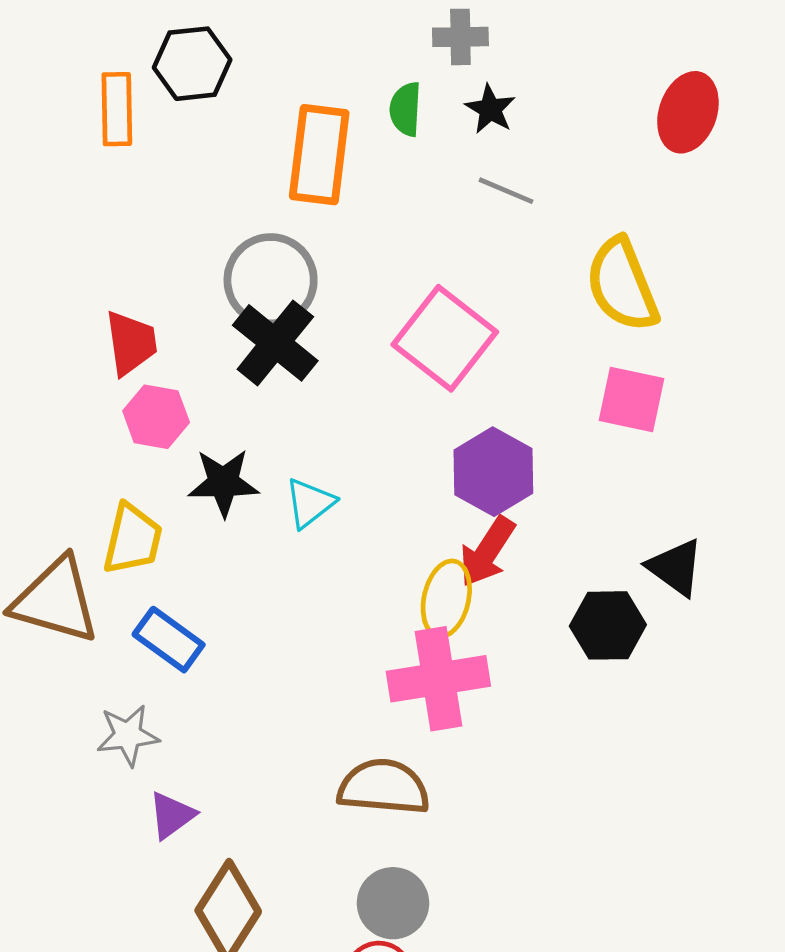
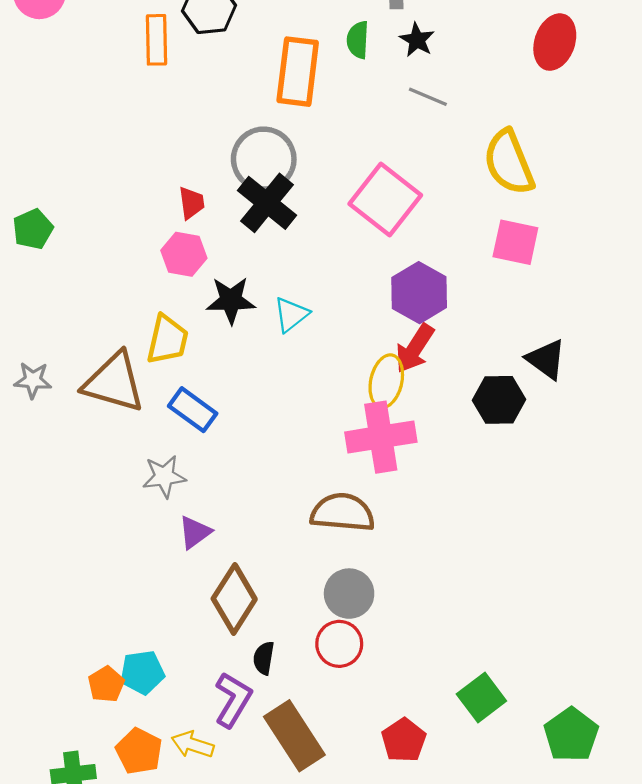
red trapezoid: (131, 343) -> (192, 203), moved, size x0.7

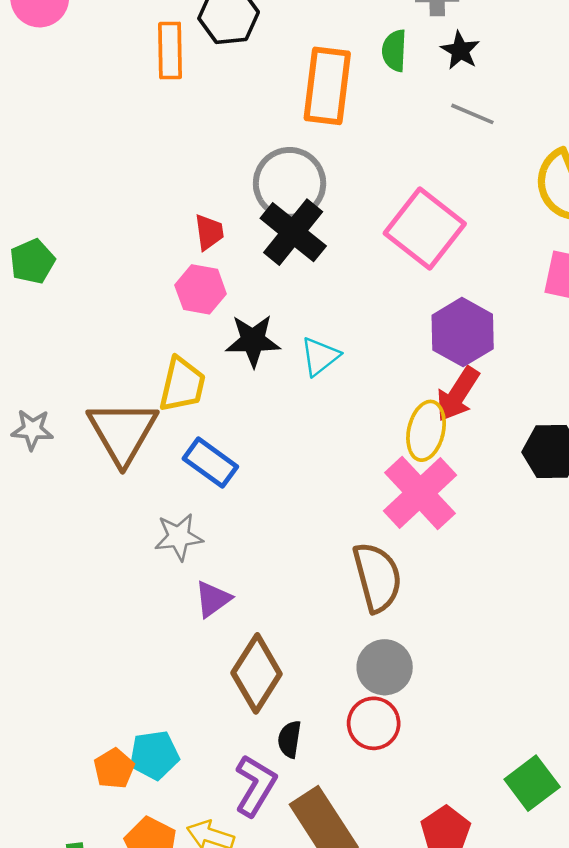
brown triangle: (114, 382) -> (123, 432), turned 44
pink cross: (381, 437) -> (420, 493), turned -34
brown semicircle: (343, 513) -> (377, 577), turned 70

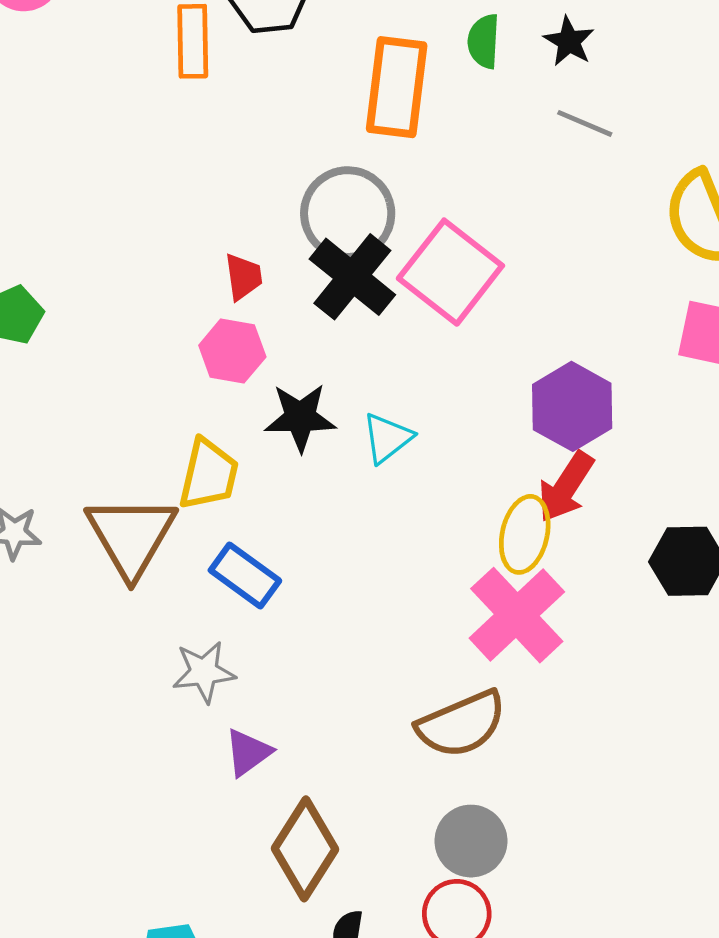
pink square: (425, 228) -> (450, 272), moved
brown semicircle: (377, 577) -> (461, 724), turned 82

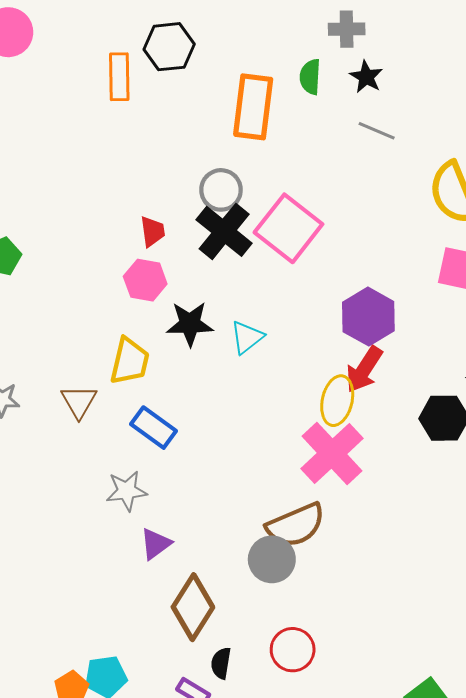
gray circle: (348, 214) -> (221, 190), size x0.7
brown triangle: (131, 536) -> (79, 402), size x0.6
gray circle: (471, 841) -> (272, 559), moved

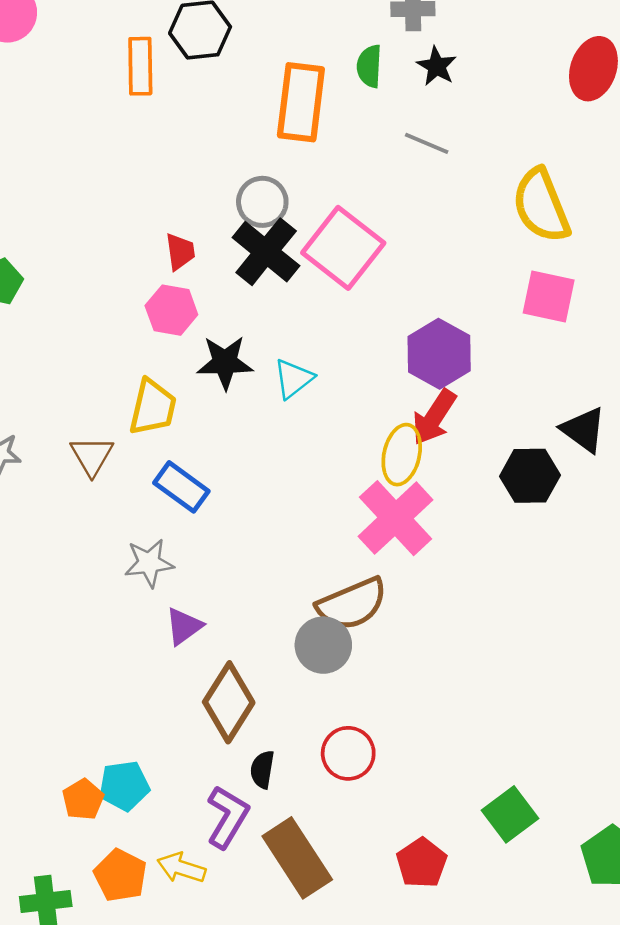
gray line: (377, 131) -> (427, 143), moved

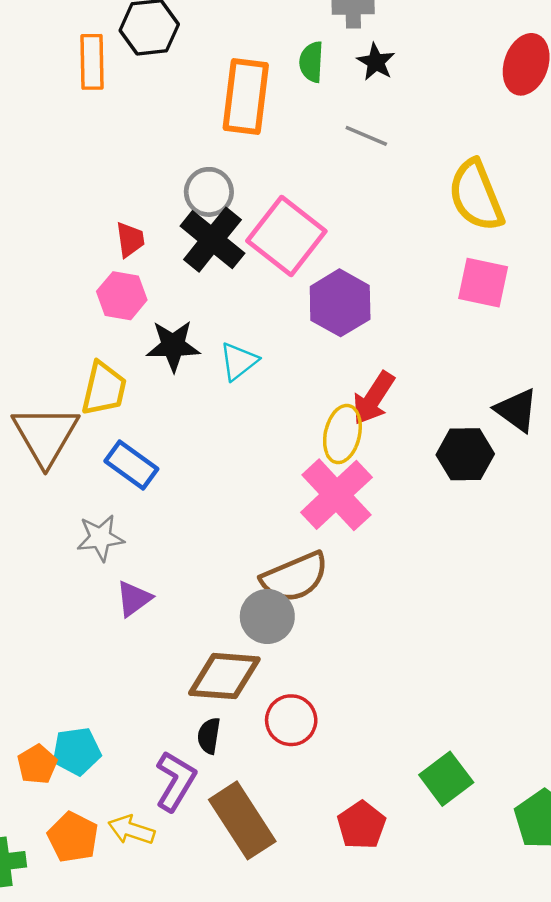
purple hexagon: (439, 354) -> (340, 303), moved
brown triangle: (92, 456) -> (45, 435), size x1.6
brown diamond: (229, 702) -> (224, 676), moved, turned 62

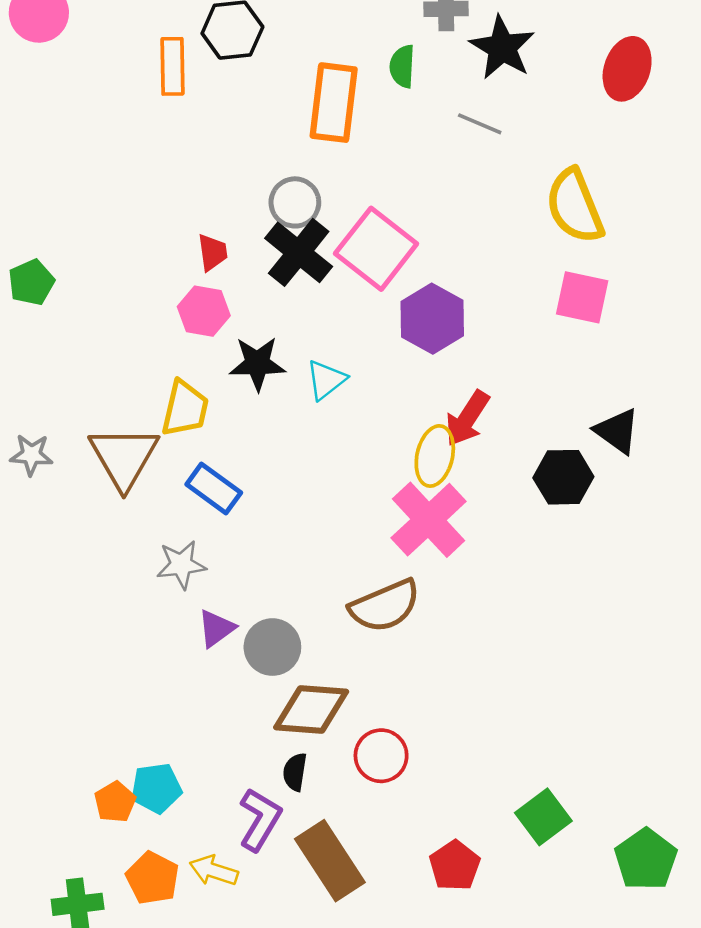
black star: (376, 62) -> (502, 48), moved, size x1.6
gray line: (366, 136) -> (480, 124), moved
gray circle: (267, 616) -> (272, 647), moved

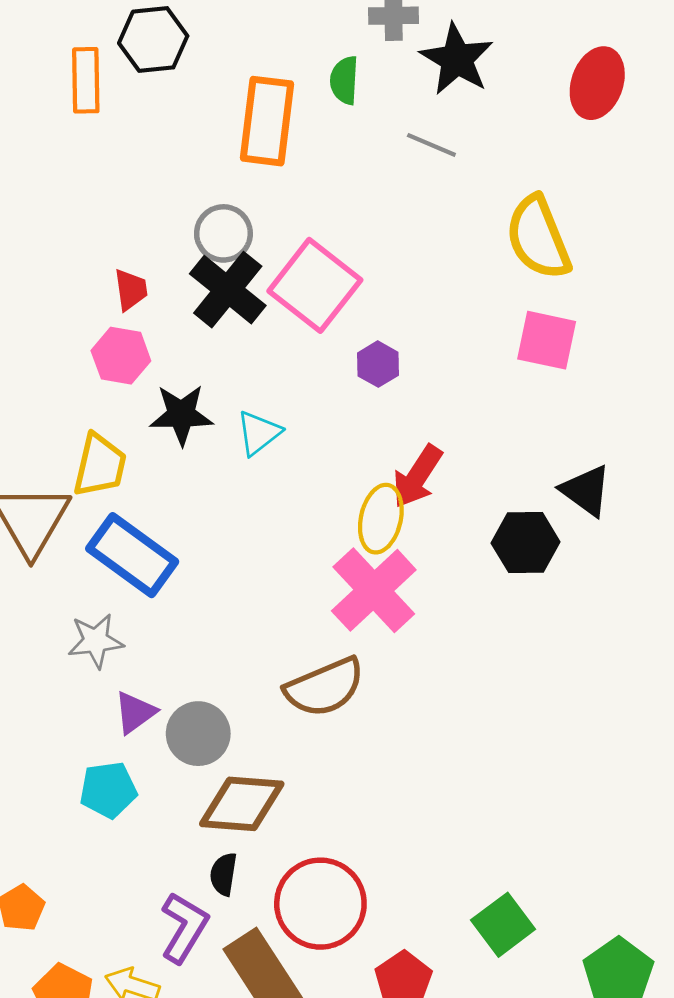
purple hexagon: (432, 319) -> (378, 364), size x0.6
blue rectangle: (214, 488) -> (132, 555), size x1.4
red circle: (381, 756) -> (320, 904), moved, size x1.5
cyan pentagon: (156, 788) -> (108, 790), moved

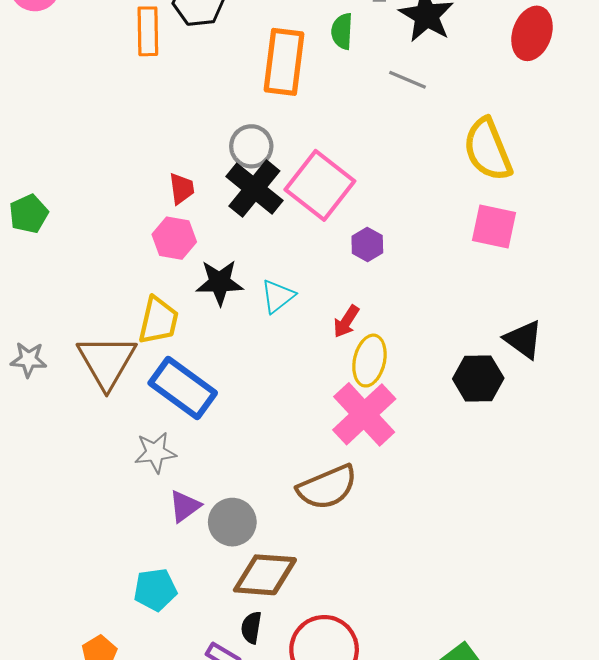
red arrow: (417, 476) -> (346, 322), moved, size x0.7
cyan pentagon: (108, 790) -> (155, 590), moved

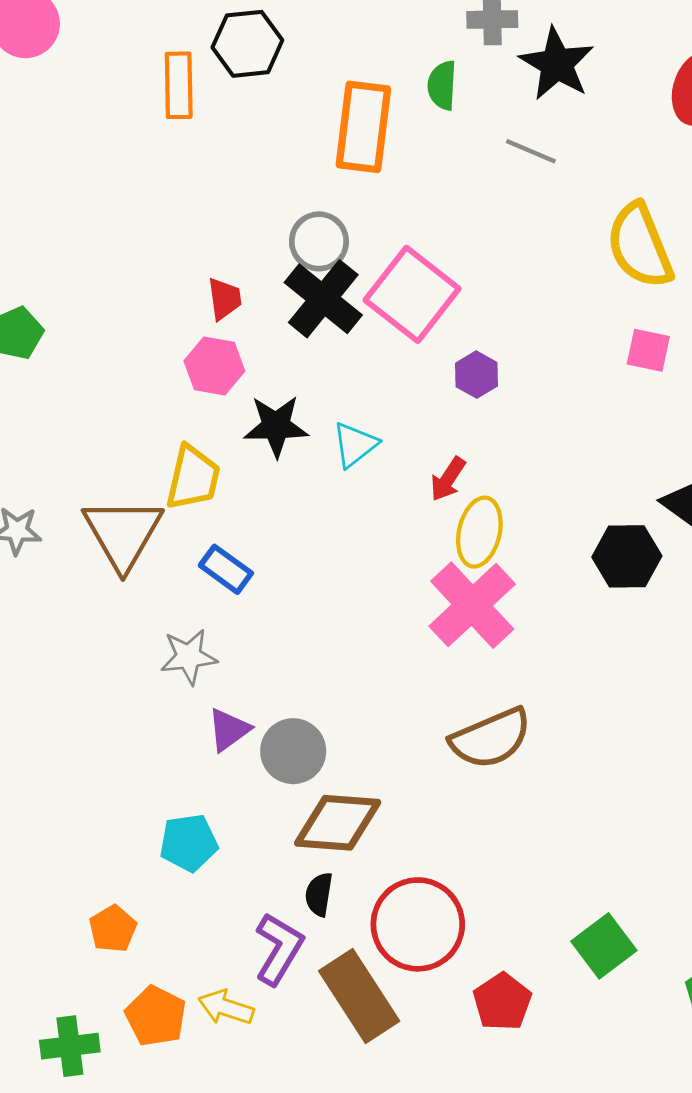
pink square: (494, 227) -> (648, 350), size x0.7
blue rectangle: (183, 388) -> (226, 569), size x0.6
brown semicircle: (327, 487) -> (491, 738), moved

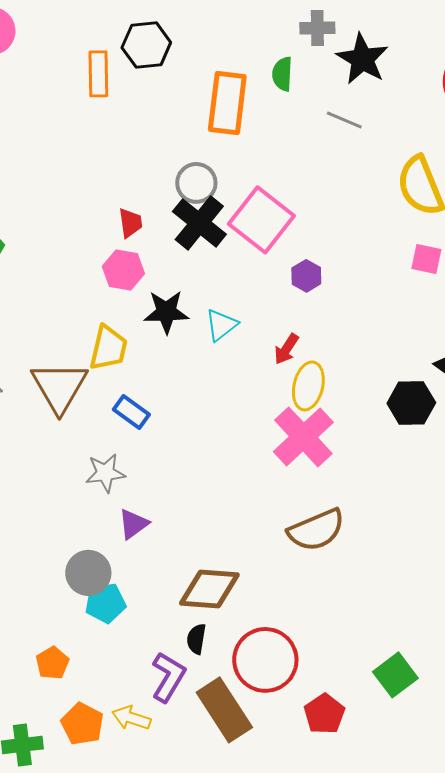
gray circle: (293, 751) -> (88, 573), moved

